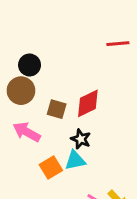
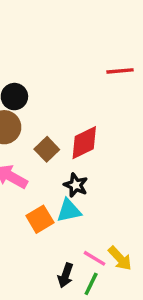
brown square: (57, 109) -> (47, 149), turned 30

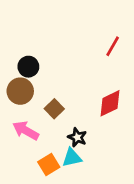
red line: (120, 71) -> (113, 46), turned -55
red diamond: (84, 143) -> (110, 103), moved

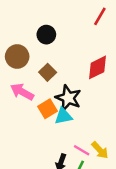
black circle: (28, 67) -> (46, 35), moved
black star: (77, 137) -> (68, 98), size x1.5
orange square: (49, 164) -> (48, 109), moved

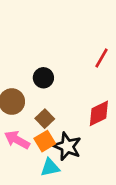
orange square: (48, 109) -> (45, 141), moved
cyan triangle: (63, 116) -> (50, 167), moved

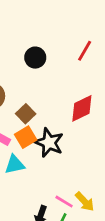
black circle: (43, 78) -> (35, 58), moved
cyan triangle: (50, 167) -> (15, 165), moved

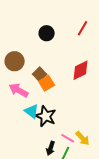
orange square: (26, 137) -> (47, 83), moved
black star: (49, 143) -> (46, 116), moved
cyan triangle: (15, 165) -> (32, 111), turned 49

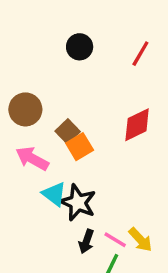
black circle: (47, 33) -> (80, 47), moved
black arrow: (51, 148) -> (86, 241), moved

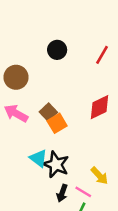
brown circle: (25, 109) -> (16, 77), moved
pink arrow: (32, 159) -> (16, 113), moved
yellow arrow: (140, 240) -> (99, 176), moved

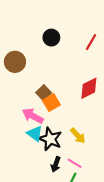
pink arrow: (16, 113) -> (33, 116), moved
yellow arrow: (99, 176) -> (78, 136), moved

